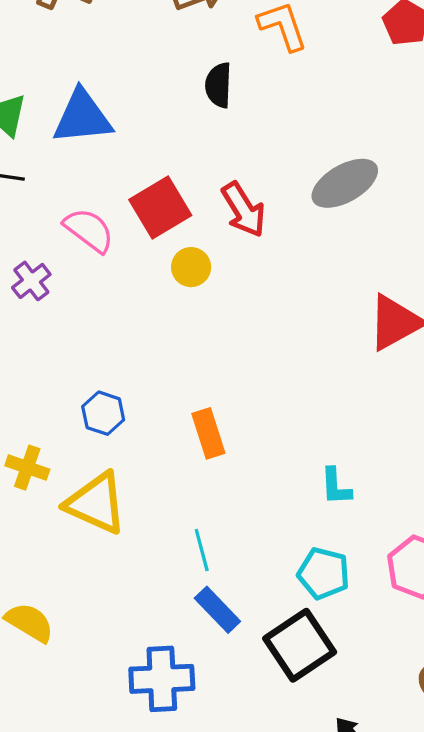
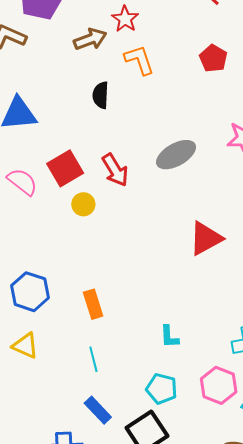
blue hexagon: (103, 413) -> (30, 292), size x1.5
yellow triangle: (96, 503) -> (25, 346), size x0.7
cyan line: (202, 550) -> (93, 359), moved

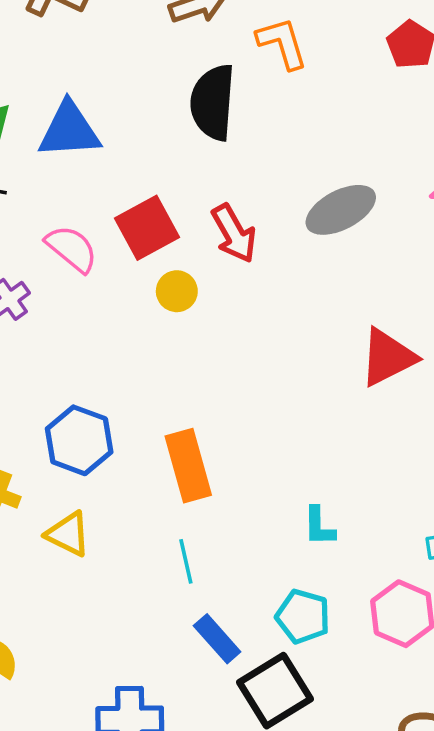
black semicircle: (101, 95) -> (213, 102), size x1.6
orange rectangle: (93, 304) -> (188, 466), size x1.4
blue rectangle: (98, 410) -> (217, 639), moved

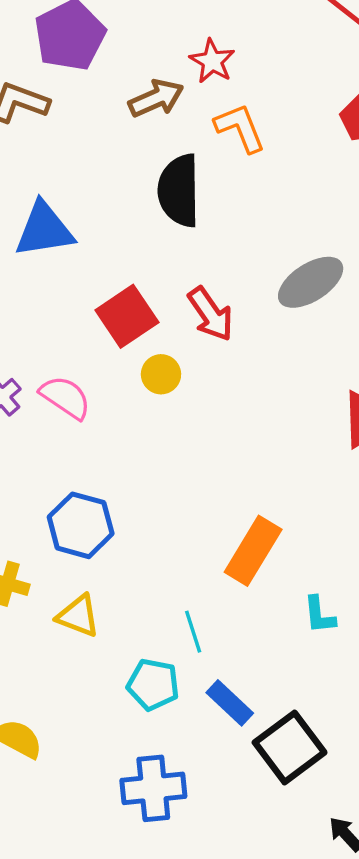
pink semicircle: (72, 249) -> (65, 397), moved
orange rectangle: (188, 466) -> (253, 551), moved, turned 52
cyan L-shape: (319, 526) -> (319, 615), moved
cyan pentagon: (303, 616) -> (153, 685), moved

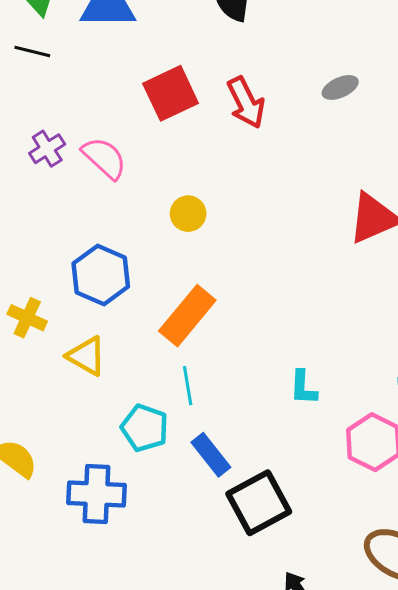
gray ellipse: (311, 282) -> (340, 87), size x0.6
yellow circle: (161, 374) -> (188, 214), moved
orange rectangle: (253, 551) -> (187, 316), moved
blue cross: (153, 788) -> (96, 494), moved

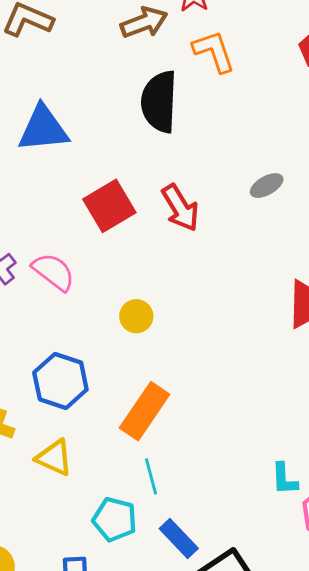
cyan L-shape: (303, 388) -> (284, 479), moved

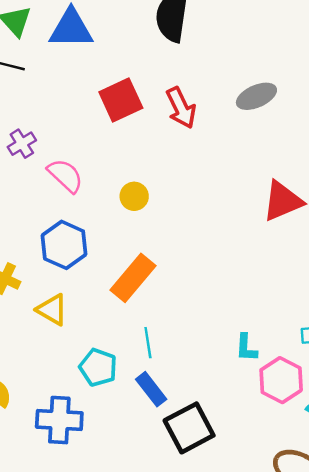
gray ellipse: (267, 186) -> (256, 96), size x1.4
pink semicircle: (53, 272) -> (65, 176), moved
cyan line: (151, 476) -> (148, 343), moved

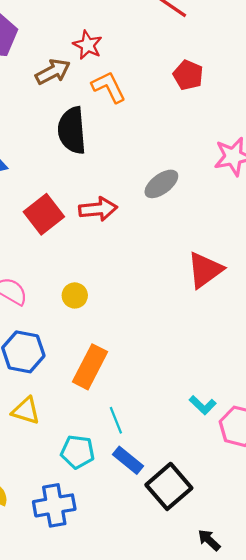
red arrow: (181, 108) -> (98, 209), turned -57
cyan L-shape: (246, 348) -> (203, 405), turned -36

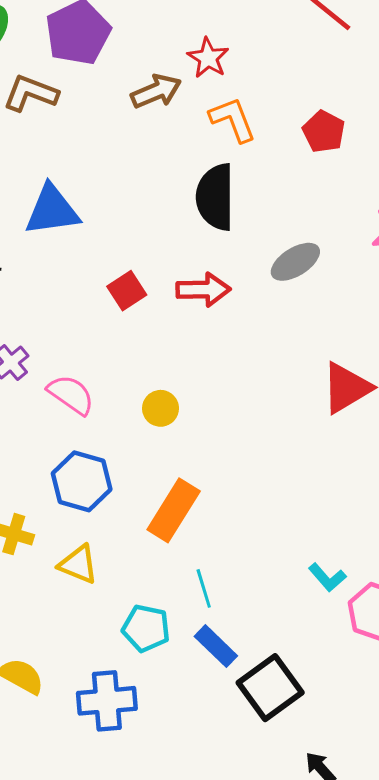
red pentagon: (188, 75) -> (324, 132), moved
black semicircle: (72, 130) -> (215, 197), moved
red square: (44, 214) -> (127, 291), size x0.7

